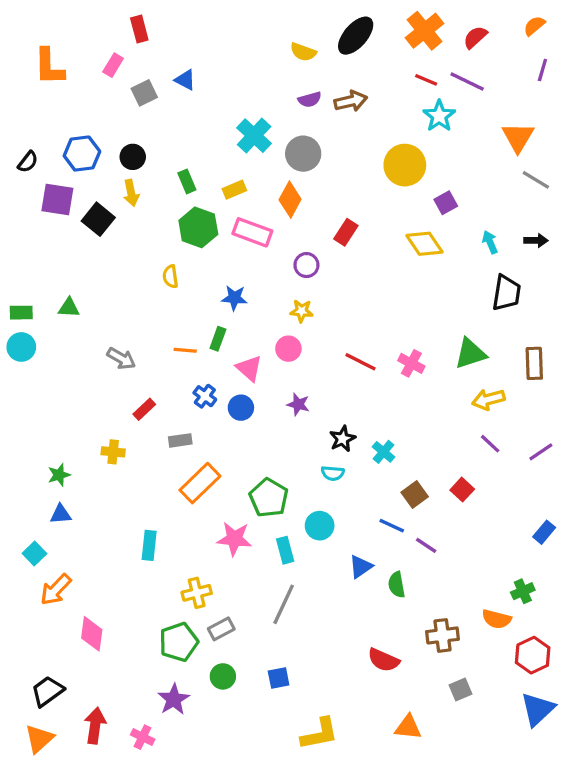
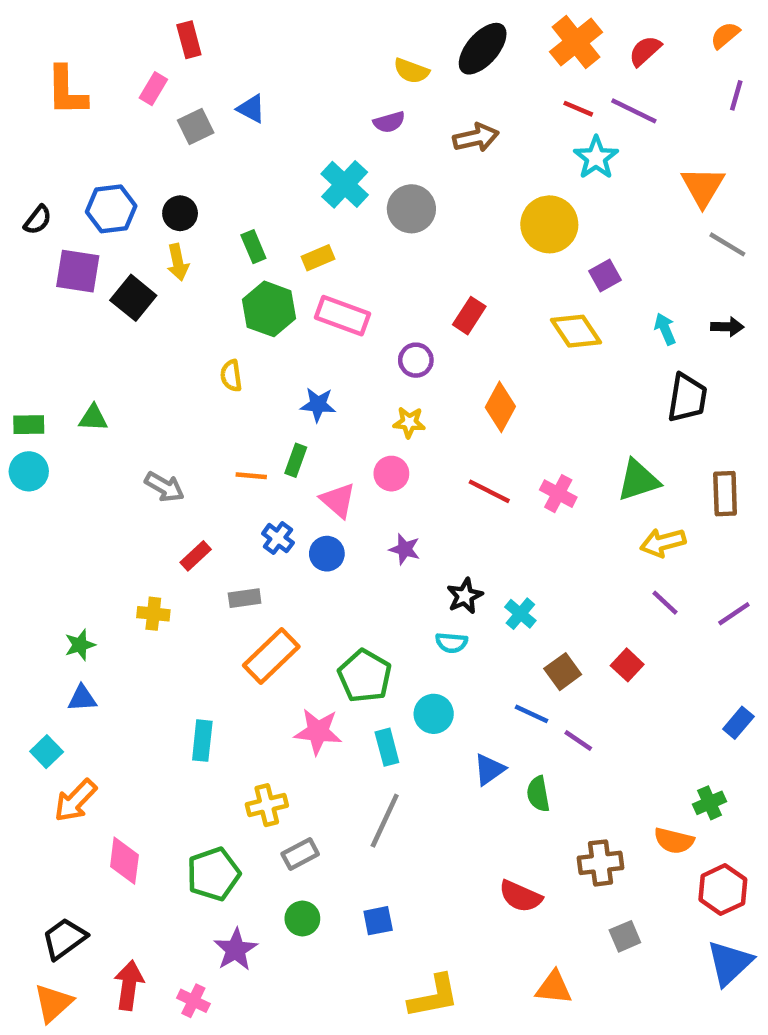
purple semicircle: (310, 100) -> (389, 122), moved
orange diamond: (290, 199) -> (500, 407), moved
green pentagon: (179, 642) -> (213, 874), moved

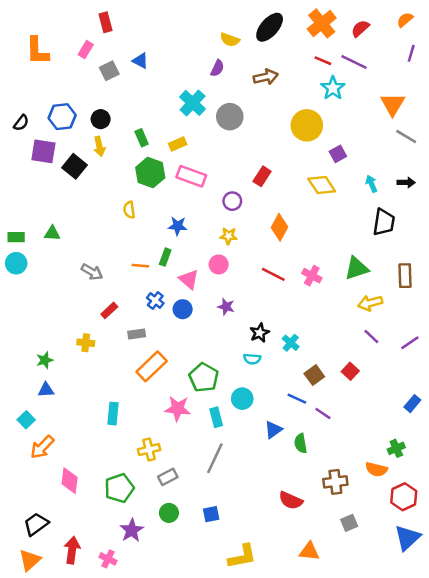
purple semicircle: (389, 122) -> (217, 68), turned -49

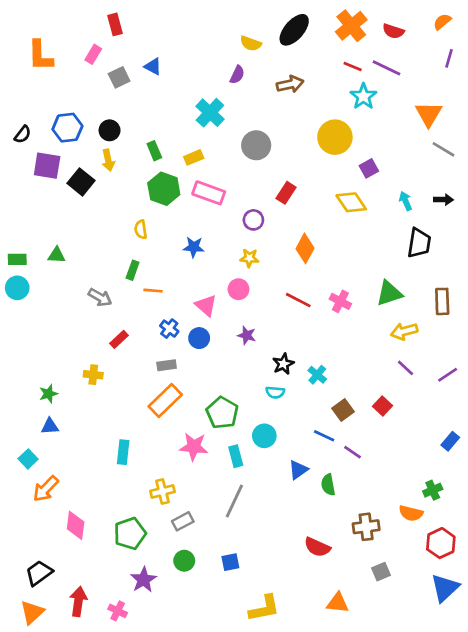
red semicircle: (360, 28) -> (393, 31), turned -120
gray circle: (230, 117) -> (256, 145), moved
green rectangle: (165, 257) -> (133, 270), moved
gray rectangle: (137, 334) -> (167, 365), moved

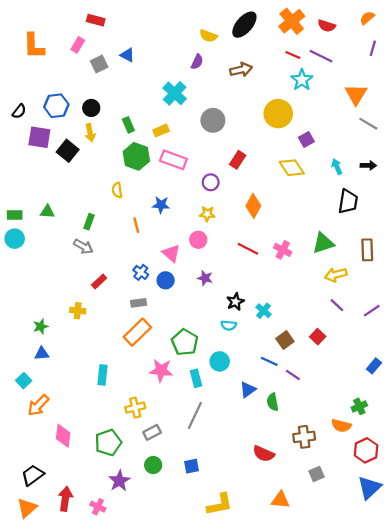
red rectangle: (115, 24) -> (96, 20), turned -60
green rectangle: (133, 270) -> (89, 222), moved
orange line: (153, 291) -> (136, 225), moved, turned 70

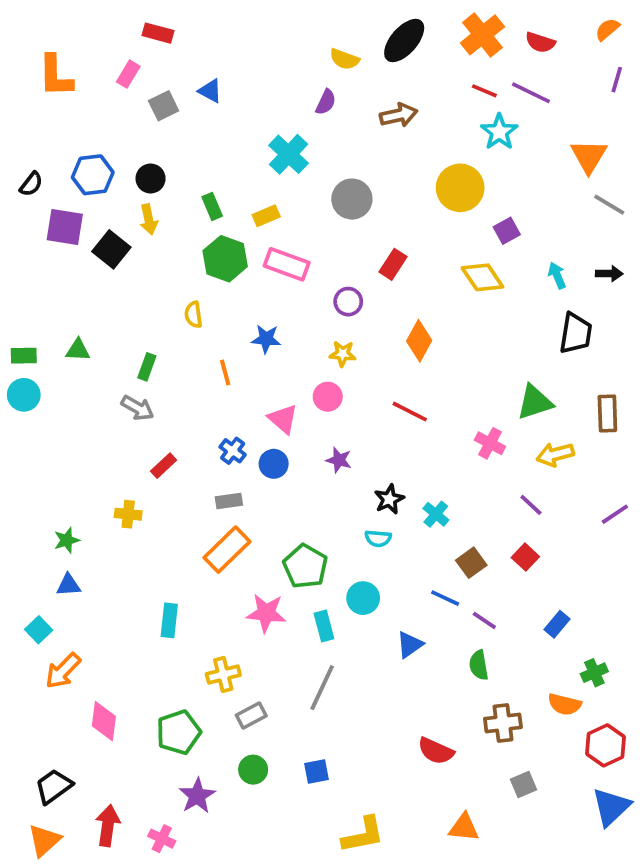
pink cross: (283, 250) -> (490, 443), moved
purple line: (337, 305) -> (531, 505), moved
blue rectangle: (374, 366) -> (557, 624), moved
green semicircle: (273, 402) -> (479, 665), moved

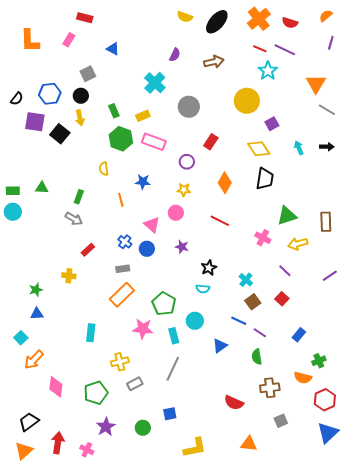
yellow semicircle: (344, 59) -> (185, 17), moved
gray square: (164, 106) -> (88, 74), moved
black trapezoid: (576, 333) -> (265, 179), moved
cyan cross: (436, 514) -> (246, 280), moved
green circle: (253, 770) -> (143, 428), moved

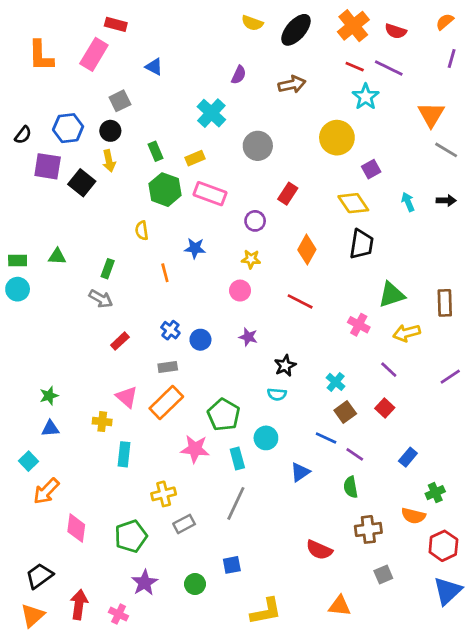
pink rectangle: (69, 40) -> (94, 54), size x1.6
pink triangle: (152, 225) -> (127, 397), moved
yellow cross: (69, 276) -> (102, 422), moved

